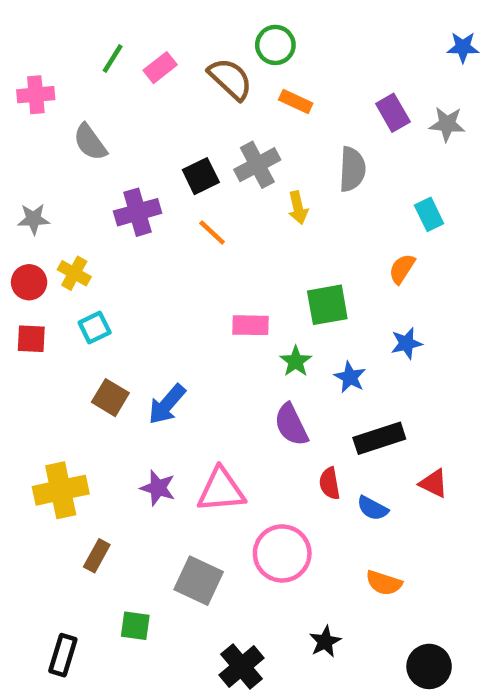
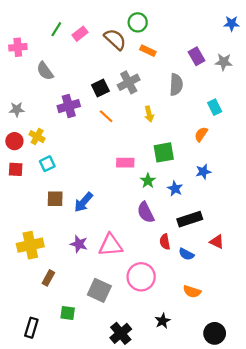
yellow arrow: (298, 208) -> (149, 114), moved
brown square: (110, 398) -> (55, 199), turned -30

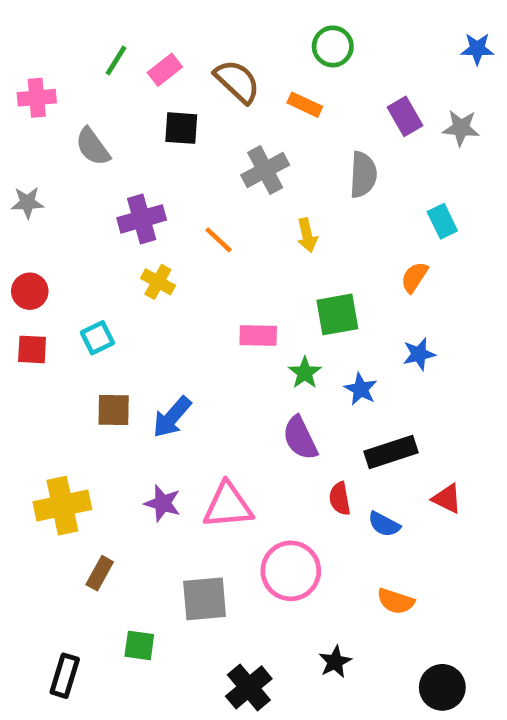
green circle: (138, 22) -> (333, 46), moved
black square: (100, 88) -> (181, 128), moved, turned 30
gray star: (17, 109) -> (27, 203), moved
yellow cross: (37, 137) -> (158, 282), moved
gray square: (99, 290) -> (205, 599), turned -30

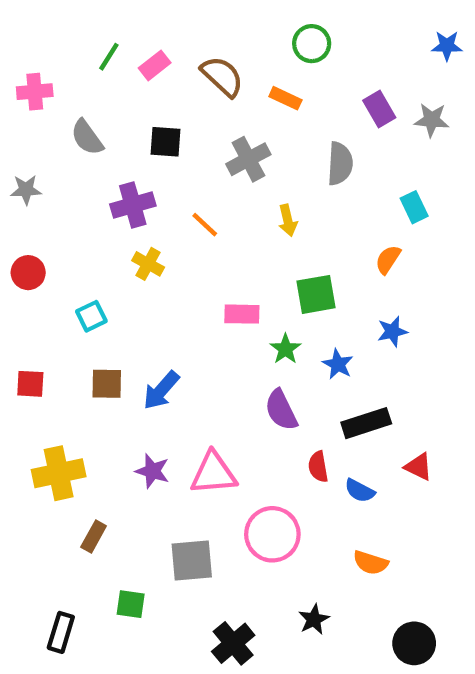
black square: (181, 128) -> (166, 142), moved
red square: (32, 349) -> (30, 384), moved

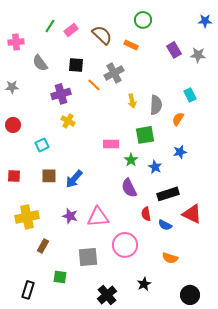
gray semicircle: (340, 164) -> (156, 105), moved
orange line: (205, 225) -> (94, 85), moved
red triangle: (419, 467) -> (192, 214), size x1.5

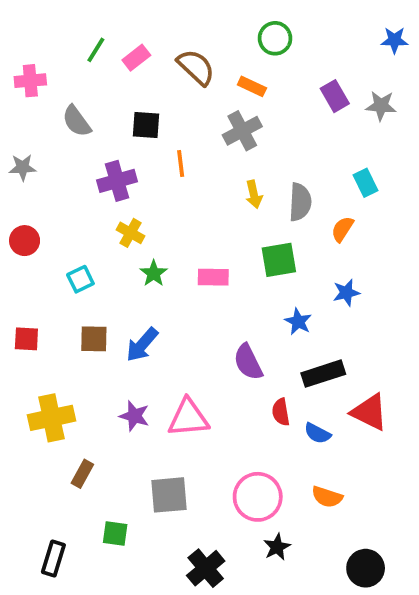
gray cross: (114, 73) -> (242, 131), moved
orange line: (94, 85) -> (181, 164), turned 40
green star: (131, 160) -> (154, 273), moved
pink circle: (125, 245) -> (258, 497), moved

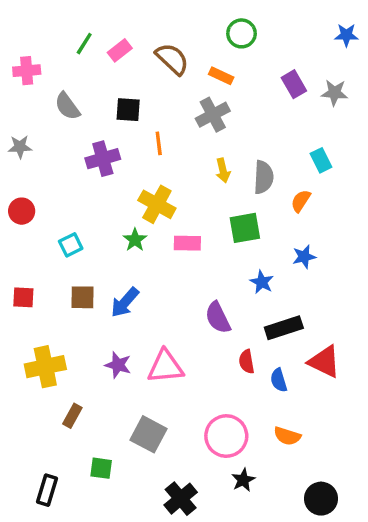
yellow cross: (131, 233) -> (157, 204), moved, size x1.5
blue semicircle: (317, 433) -> (279, 380), turned 45
gray square: (169, 495) -> (148, 434), turned 33

